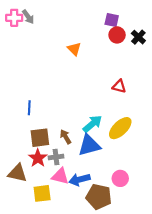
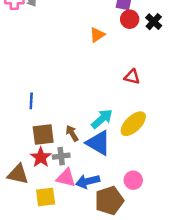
orange triangle: (74, 49) -> (97, 35), moved, turned 40
blue triangle: (89, 145) -> (98, 143), turned 45
brown pentagon: (99, 197) -> (109, 201), turned -30

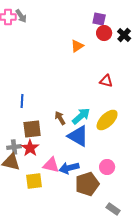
brown arrow: (72, 133) -> (60, 118), moved
gray cross: (61, 156) -> (14, 147), moved

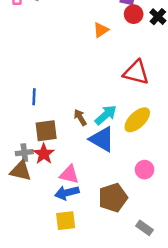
red triangle: (106, 81) -> (136, 72), size x1.6
pink circle: (107, 167) -> (145, 170), moved
blue arrow: (69, 168) -> (67, 193), moved
yellow square: (34, 181) -> (66, 221), moved

